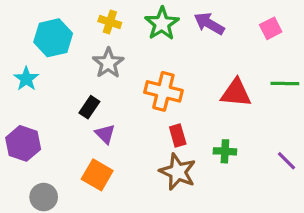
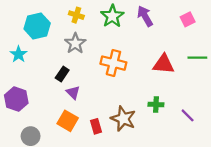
purple arrow: (209, 24) -> (145, 16), turned 30
red rectangle: (178, 136) -> (96, 126), moved
purple line: (286, 161) -> (188, 115), moved

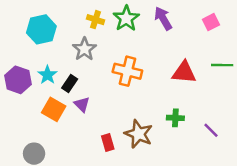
yellow cross: (76, 15) -> (95, 20), moved
cyan star: (19, 54) -> (48, 75), moved
purple hexagon: (16, 99) -> (18, 80), moved
orange square: (68, 121) -> (54, 109), moved

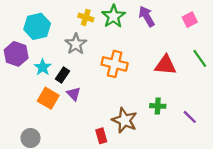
green line: (222, 65) -> (200, 58), turned 54
purple hexagon: (18, 80) -> (16, 54), moved
red rectangle: (108, 143) -> (101, 136), moved

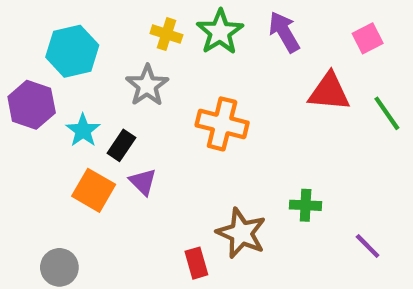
red triangle: (165, 65) -> (329, 92), moved
purple line: (190, 117) -> (368, 246), moved

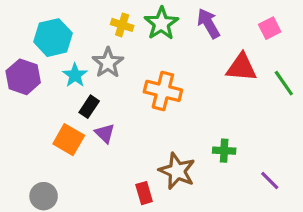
cyan star: (83, 130) -> (75, 75), moved

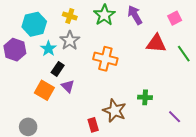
yellow cross: (122, 25) -> (70, 16), moved

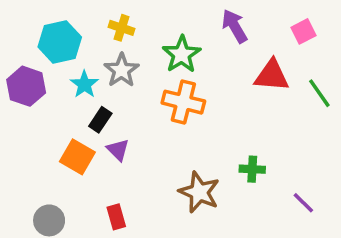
green star: (104, 15) -> (182, 54), moved
red rectangle: (93, 125) -> (116, 217), moved

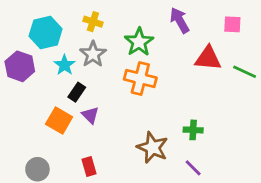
pink square: (303, 31) -> (232, 24), turned 30
green line: (319, 93) -> (245, 72), turned -30
purple line: (303, 203) -> (193, 168), moved

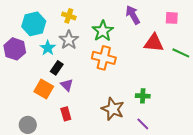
red rectangle: (89, 167) -> (66, 114), moved

